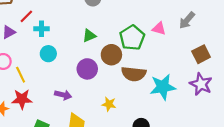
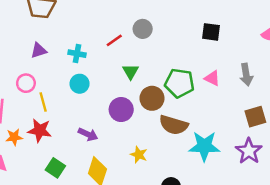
red line: (26, 16) -> (114, 40), moved
gray arrow: (187, 20) -> (246, 75), turned -60
green triangle: (89, 36) -> (130, 72), turned -48
green pentagon: (132, 38) -> (179, 83), turned 30

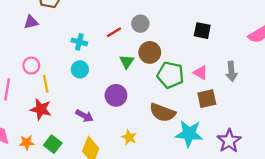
purple triangle: (39, 50) -> (31, 22), moved
brown circle: (152, 98) -> (150, 52), moved
brown square: (255, 117) -> (207, 99), moved
orange star: (14, 137) -> (27, 143), moved

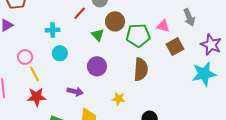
pink circle: (31, 66) -> (25, 57), moved
brown semicircle: (162, 113) -> (141, 69), turned -90
cyan star: (189, 134) -> (204, 74), moved
purple star: (229, 141) -> (211, 45), moved

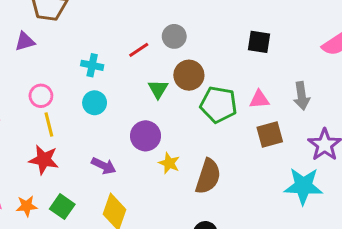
pink triangle: (163, 26) -> (259, 99), turned -32
brown semicircle: (141, 69) -> (208, 176), moved
yellow star: (119, 99) -> (169, 163), moved

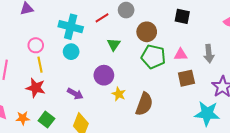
cyan cross: (92, 65) -> (71, 27), size x1.6
brown circle: (189, 75) -> (147, 32), moved

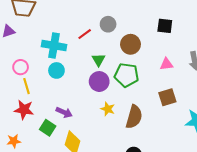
green pentagon: (153, 57) -> (126, 75), moved
purple circle: (104, 75) -> (99, 82), moved
brown square: (186, 78) -> (167, 97), moved
green square: (46, 120) -> (48, 128), moved

